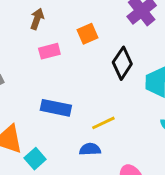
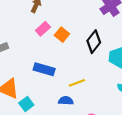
orange square: (87, 34) -> (62, 35), moved, turned -32
pink rectangle: (49, 51) -> (43, 29), turned -32

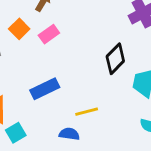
orange square: (62, 35) -> (19, 29), moved
blue rectangle: (44, 69) -> (45, 89), turned -48

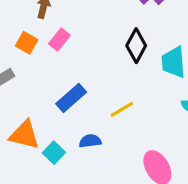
blue semicircle: (69, 134) -> (90, 141), moved

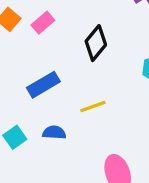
black diamond: (136, 46) -> (96, 43), moved

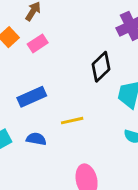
black diamond: (96, 43) -> (101, 67), moved

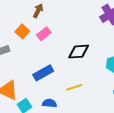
black diamond: (101, 67) -> (79, 52), moved, turned 45

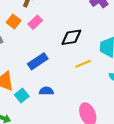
yellow line: (74, 87) -> (83, 64), moved

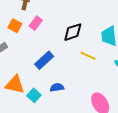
yellow line: (83, 64) -> (88, 56), turned 56

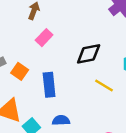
orange square: (15, 26) -> (20, 71), moved
blue rectangle: (44, 60) -> (49, 85), turned -60

